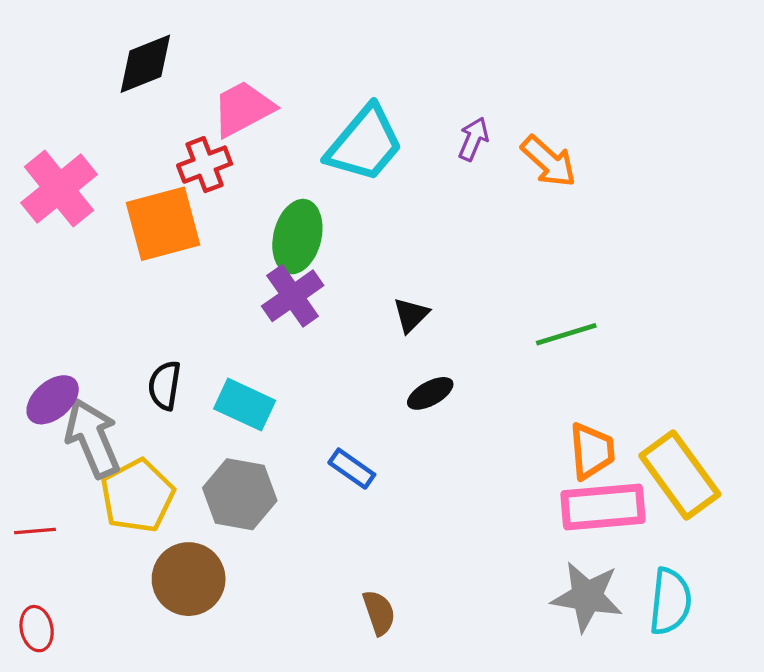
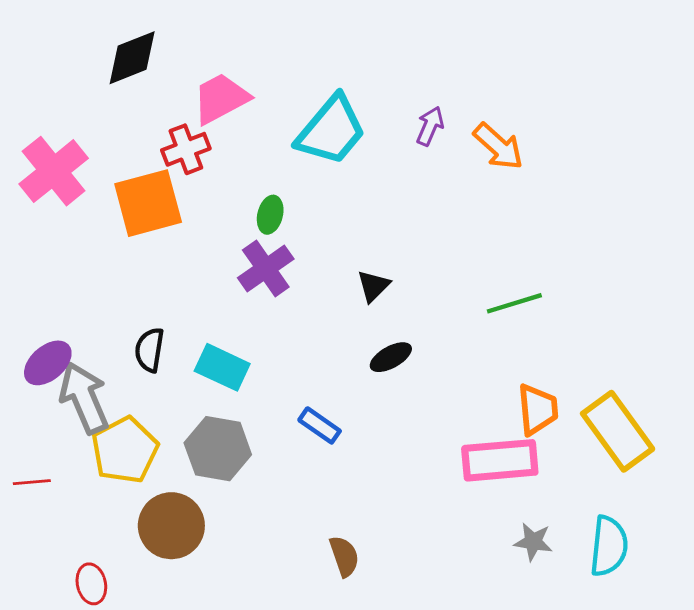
green ellipse: (297, 237) -> (270, 215), size x0.6
pink rectangle: (603, 507) -> (500, 460), moved
gray star: (587, 597) -> (533, 542), size x0.6
red ellipse: (37, 629) -> (91, 584), moved

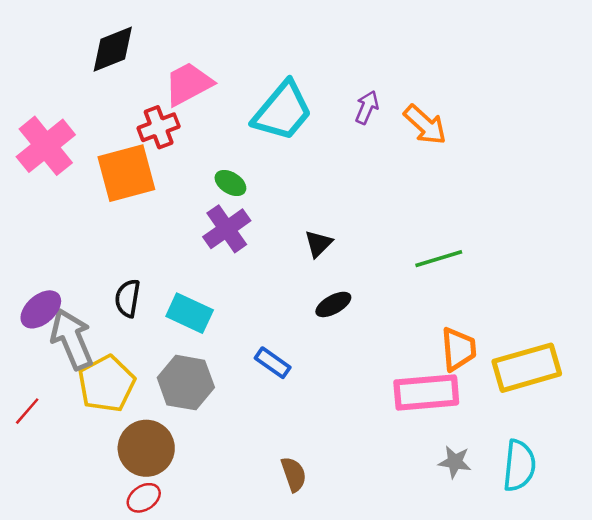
green ellipse: (270, 215) -> (230, 183), turned -72
yellow rectangle: (618, 431) -> (527, 368), turned -70
red line: (32, 482) -> (27, 411), turned -44
red ellipse: (91, 584) -> (144, 498), moved, turned 68

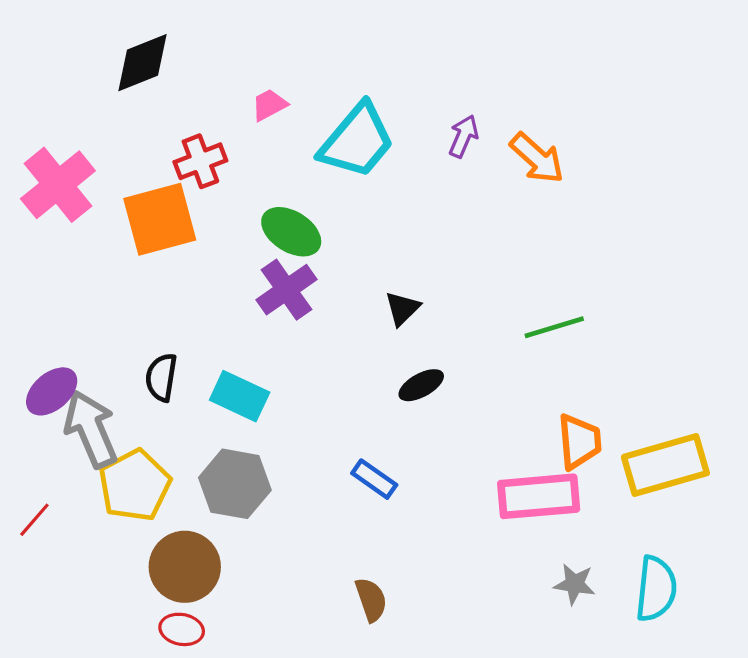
pink trapezoid: (188, 84) -> (269, 105), moved, size x0.6
green ellipse: (230, 183) -> (291, 232), size x1.5
blue rectangle: (273, 363) -> (374, 479), moved
red ellipse: (144, 498) -> (182, 629), turned 44

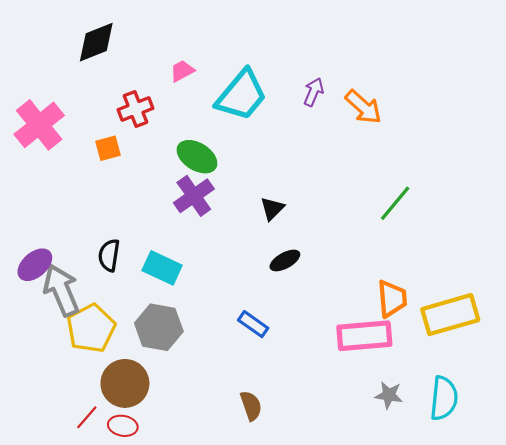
orange square: (160, 219) -> (108, 148), size x0.5
green line: (554, 327) -> (395, 203), moved, turned -33
red line: (34, 520) -> (87, 417), moved

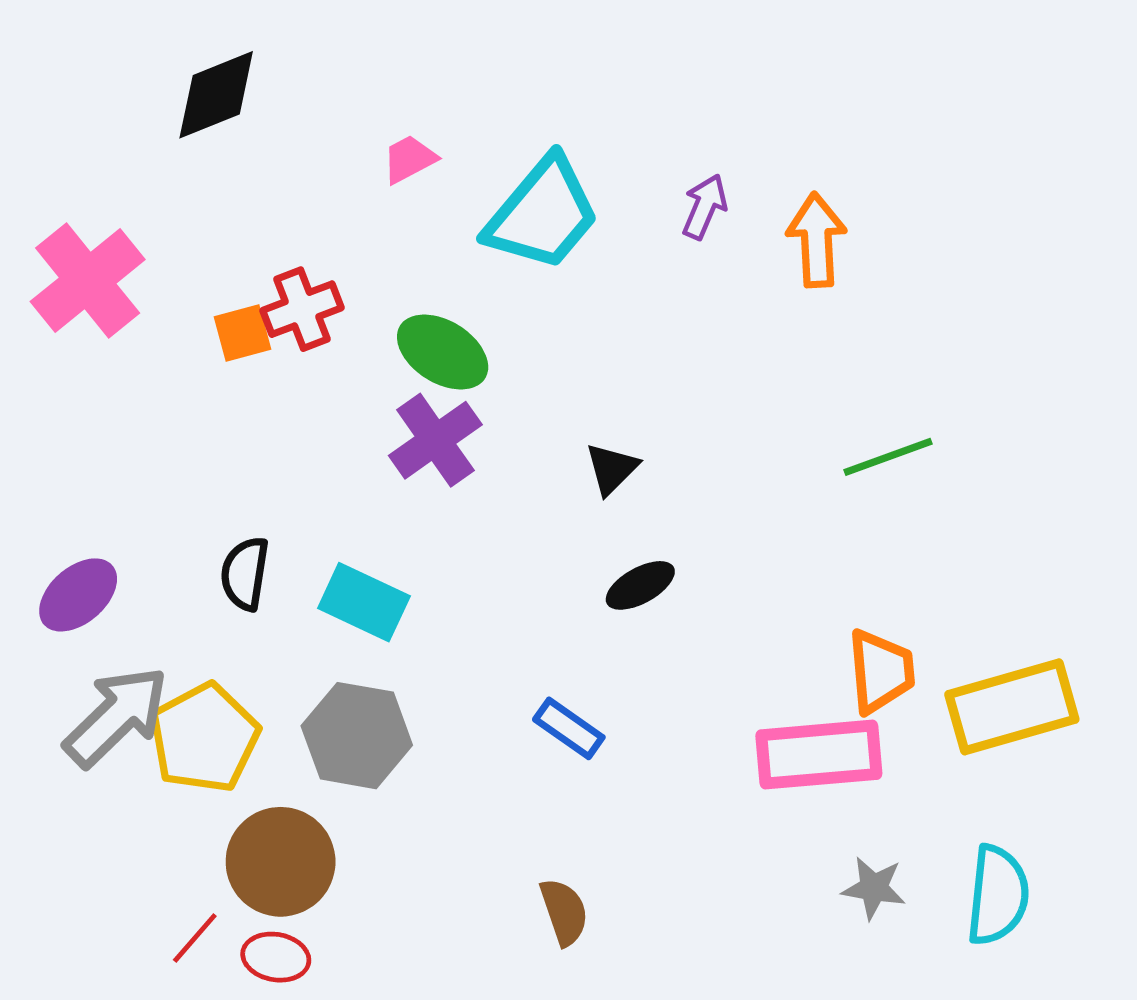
orange arrow: (363, 107) -> (817, 240), turned -135
red cross: (136, 109) -> (302, 309), moved
green line: (395, 203) -> (888, 457), turned 30
gray arrow: (61, 290) -> (116, 716), moved, turned 69

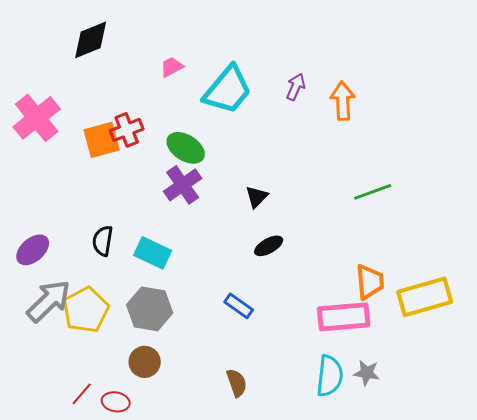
orange square: (242, 333) -> (102, 140), size x1.5
brown circle: (281, 862) -> (145, 362), moved, size x0.7
cyan semicircle: (998, 895) -> (330, 376), moved

